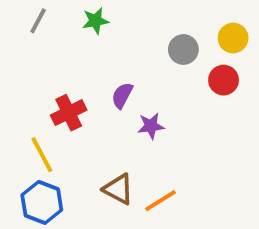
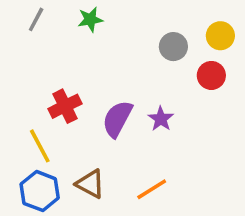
purple semicircle: (122, 95) -> (117, 119), moved, size x1.5
purple star: (151, 126) -> (161, 119), moved, turned -30
brown triangle: (118, 189) -> (90, 184), moved

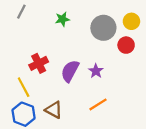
green star: (90, 19) -> (62, 19), moved
gray circle: (173, 47) -> (103, 28), size x1.5
orange line: (152, 189) -> (98, 104), moved

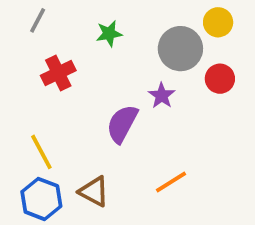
yellow circle: (131, 21) -> (218, 22), moved
red cross: (39, 63) -> (58, 73), moved
purple star: (96, 71) -> (162, 96), moved

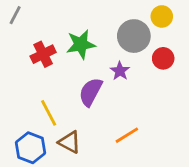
gray line: (38, 20) -> (15, 15), moved
green star: (109, 34) -> (81, 44), moved, size x1.5
yellow line: (41, 152) -> (49, 113), moved

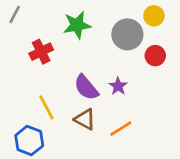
green star: (81, 44) -> (77, 25), moved
purple star: (120, 71) -> (118, 86), moved
purple semicircle: (91, 92) -> (86, 87), turned -68
brown triangle: (70, 142) -> (85, 119), moved

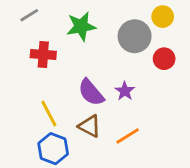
gray line: (15, 14) -> (29, 15), moved, turned 30
red cross: (41, 52) -> (43, 54), turned 30
blue hexagon: (29, 141) -> (53, 149), moved

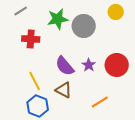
gray circle: (135, 36) -> (84, 26), moved
red circle: (164, 59) -> (117, 65), moved, size x1.5
orange line: (128, 136) -> (100, 102), moved

